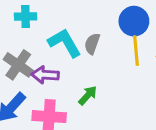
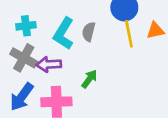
cyan cross: (25, 16) -> (26, 26), moved
cyan L-shape: (65, 43) -> (64, 34), turned -112

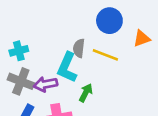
cyan L-shape: (64, 34) -> (67, 67), moved
yellow line: (129, 34) -> (105, 55), moved, turned -50

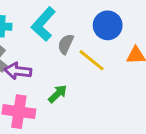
cyan L-shape: (67, 67) -> (43, 24), moved

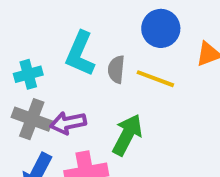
green arrow: (58, 94) -> (127, 135), size x1.5

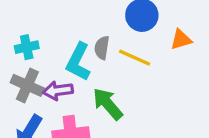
cyan L-shape: (80, 54) -> (78, 62), moved
green arrow: (127, 135) -> (108, 104), turned -72

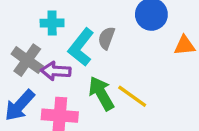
cyan cross: (27, 47) -> (52, 23), moved
yellow line: (135, 58) -> (132, 96), moved

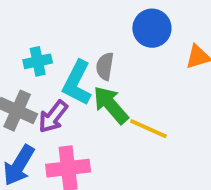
purple arrow: (56, 71) -> (53, 117), turned -44
green arrow: (101, 93) -> (111, 105), moved

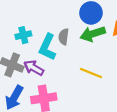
green arrow: (111, 105) -> (93, 34), moved, turned -65
purple arrow: (53, 117) -> (34, 68), turned 84

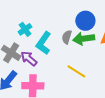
cyan cross: (23, 35) -> (25, 29), turned -32
gray semicircle: (64, 37) -> (67, 37), moved

